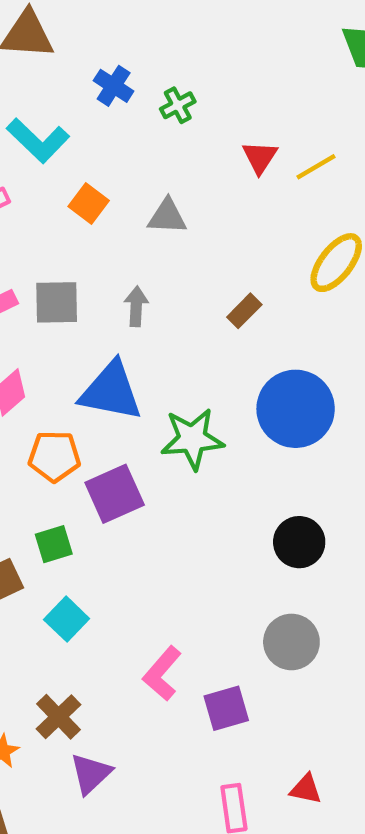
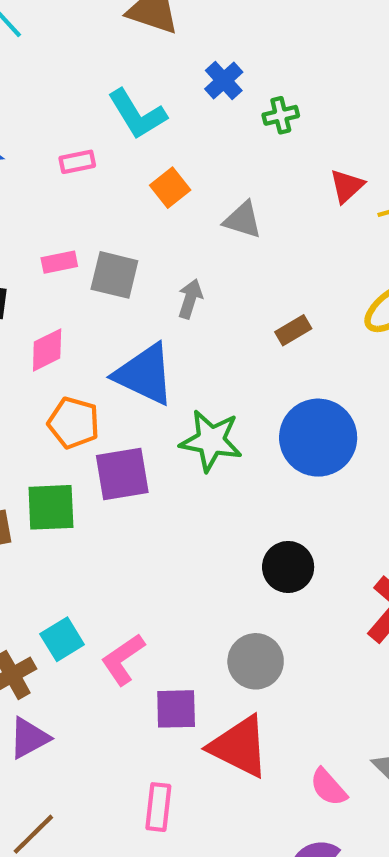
green square: (54, 544) -> (51, 507), size x1.4
cyan square: (67, 619) -> (62, 639), moved
red triangle: (306, 789) -> (239, 747), moved, size x2.0

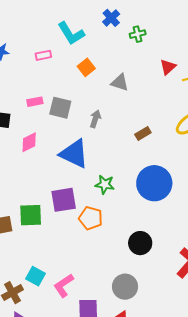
orange pentagon: (74, 423) -> (91, 218), moved
green star: (211, 441) -> (105, 184), size x0.7
cyan square: (62, 639) -> (36, 276), turned -30

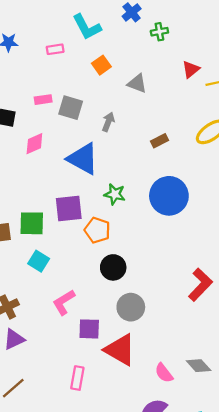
black circle: (140, 243) -> (113, 267), moved
cyan square: (36, 276) -> (39, 261), moved

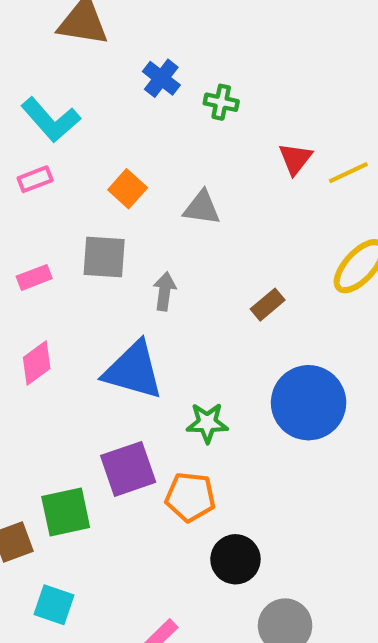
cyan L-shape: (87, 27) -> (51, 120), moved
green cross: (159, 32) -> (221, 102), turned 35
gray square: (71, 108) -> (104, 257), moved
cyan square: (39, 261) -> (54, 605), moved

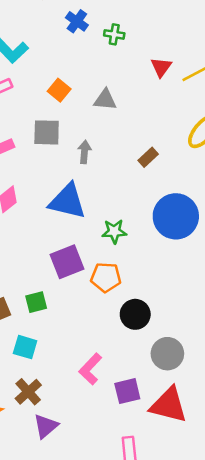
green square: (66, 512) -> (36, 302), moved, size x0.7

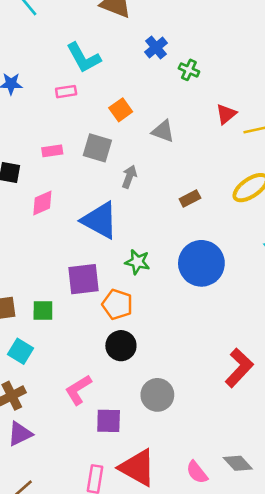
black circle: (135, 314) -> (121, 346), moved
red triangle: (169, 405) -> (137, 468), moved

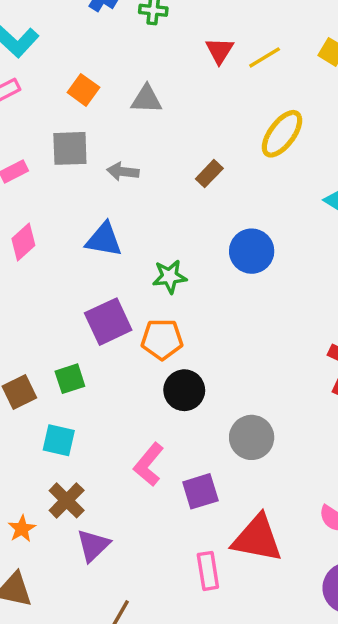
gray arrow: (129, 177) -> (123, 172), turned -85
blue triangle: (100, 220) -> (104, 240), size x0.7
blue circle: (201, 263) -> (252, 251), size x0.7

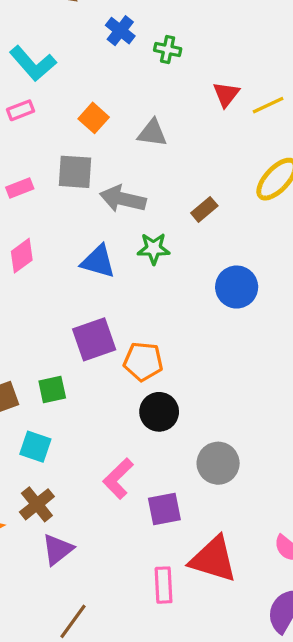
gray arrow: (123, 172) -> (123, 199), size x1.5
green star: (170, 277) -> (154, 249), moved

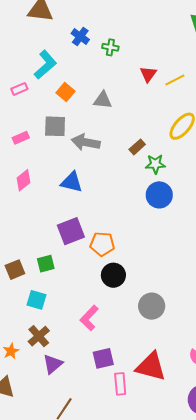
cyan L-shape: (33, 63) -> (45, 65), moved, turned -88
green star: (154, 249) -> (155, 164), moved
purple square: (164, 509) -> (103, 358), moved

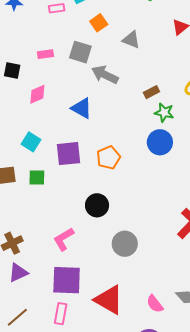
orange pentagon: (102, 244) -> (108, 158), moved, turned 30
cyan square: (36, 300) -> (31, 142), moved
purple square: (103, 358) -> (67, 280), size x1.5
pink rectangle: (120, 384) -> (61, 314), moved

